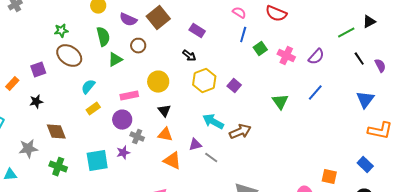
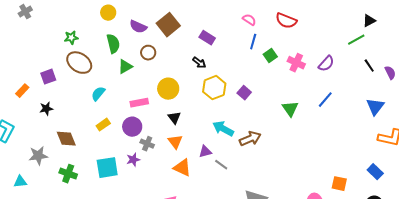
black triangle: (369, 22) -> (369, 21), moved
yellow rectangle: (93, 109) -> (103, 125), moved
orange triangle: (165, 135) -> (175, 142), turned 42

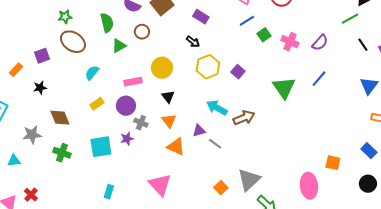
blue line: (253, 42) -> (247, 21), turned 42
green triangle: (290, 109) -> (284, 88), size x1.4

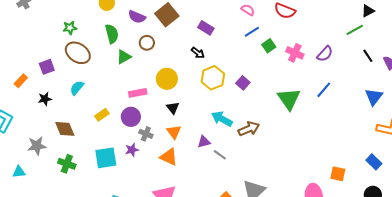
cyan semicircle: (92, 73) -> (77, 88), moved
orange triangle: (176, 147) -> (169, 157), moved

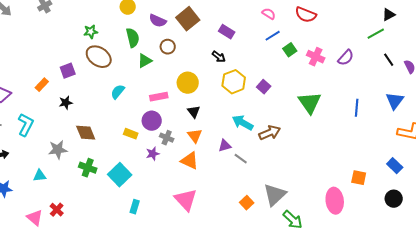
cyan semicircle: (77, 88) -> (118, 92), moved
blue line: (324, 90) -> (357, 108), moved, turned -36
yellow rectangle: (102, 115) -> (131, 134), moved, turned 56
cyan square: (106, 158) -> (120, 175), moved, turned -35

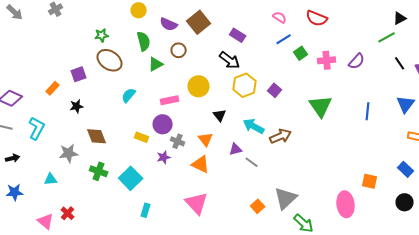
black arrow: (219, 57) -> (230, 60), size x1.5
pink cross: (316, 57) -> (327, 60), turned -30
black triangle: (194, 112) -> (220, 115), moved

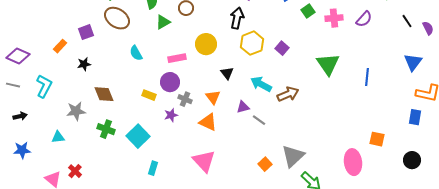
black arrow: (230, 60) -> (237, 18), turned -115
cyan semicircle: (129, 95) -> (136, 53), turned -70
blue line: (368, 111) -> (367, 77), moved
blue rectangle: (406, 169) -> (415, 117), moved, turned 56

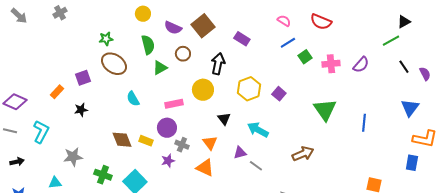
black arrow: (237, 18) -> (218, 64), moved
brown diamond: (104, 94) -> (122, 140), moved
brown arrow: (288, 94) -> (303, 154), moved

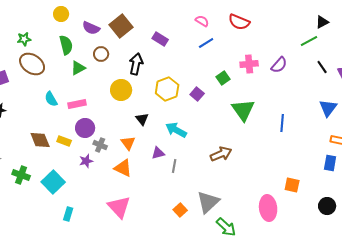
green square: (305, 57) -> (223, 78), moved
pink rectangle: (174, 104) -> (77, 104), moved
gray line: (256, 166) -> (174, 166), turned 64

